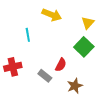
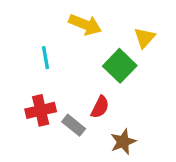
green square: (84, 47) -> (120, 66), moved
red cross: (13, 67) -> (41, 110), moved

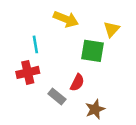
green square: (120, 66) -> (92, 51), turned -35
red cross: (41, 110) -> (28, 72), moved

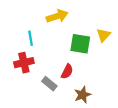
yellow arrow: (66, 19) -> (57, 16), turned -40
yellow triangle: (112, 29) -> (104, 35), moved

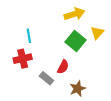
yellow arrow: (57, 16) -> (74, 14), moved
green square: (80, 44) -> (75, 41), turned 30

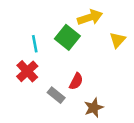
green square: (75, 41) -> (67, 37), moved
red cross: (23, 59) -> (27, 71), turned -30

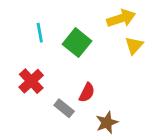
yellow arrow: (90, 17) -> (121, 18), moved
cyan line: (35, 44) -> (40, 33), moved

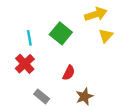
cyan line: (40, 33) -> (29, 38), moved
gray rectangle: (64, 108) -> (42, 96), moved

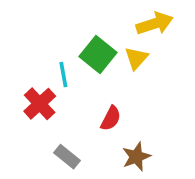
yellow triangle: (106, 36) -> (136, 58), moved
cyan line: (29, 38) -> (63, 75), moved

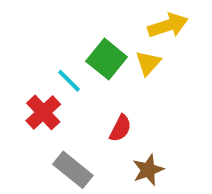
cyan line: (63, 75) -> (69, 81), turned -35
gray rectangle: (67, 157) -> (73, 170), size x1.4

